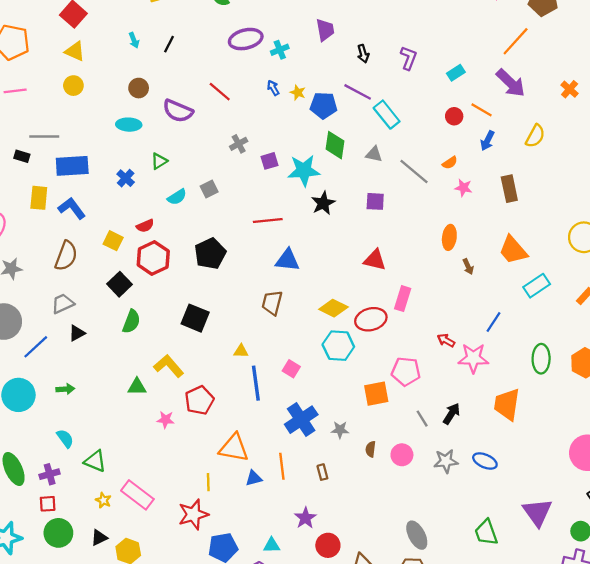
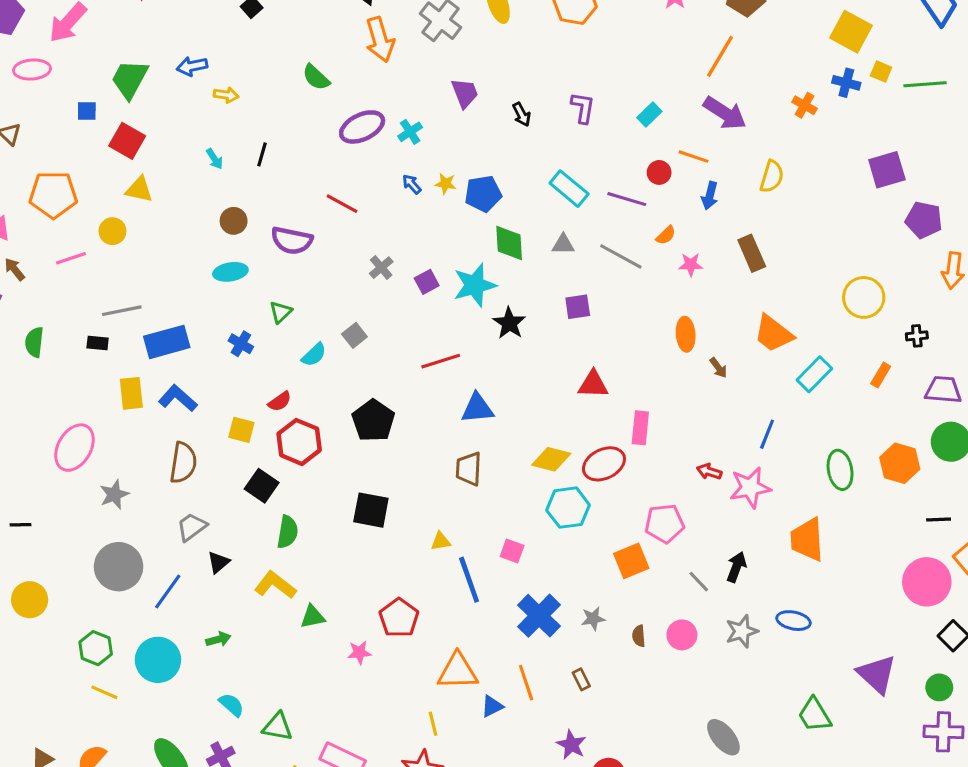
yellow circle: (73, 86) -> (112, 231), moved
purple line: (358, 92) -> (627, 199), moved
yellow L-shape: (169, 366) -> (275, 585), moved

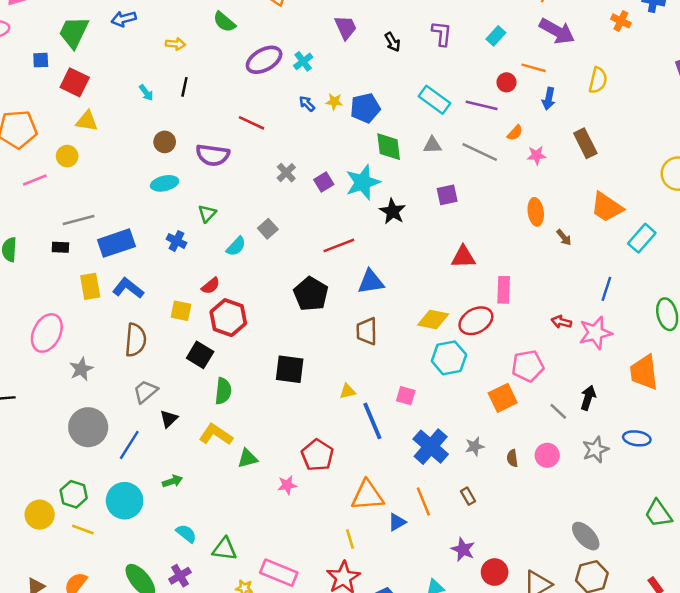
yellow arrow: (226, 95) -> (176, 44), moved
black pentagon: (373, 421) -> (311, 294), moved
yellow circle: (30, 600) -> (40, 515), moved

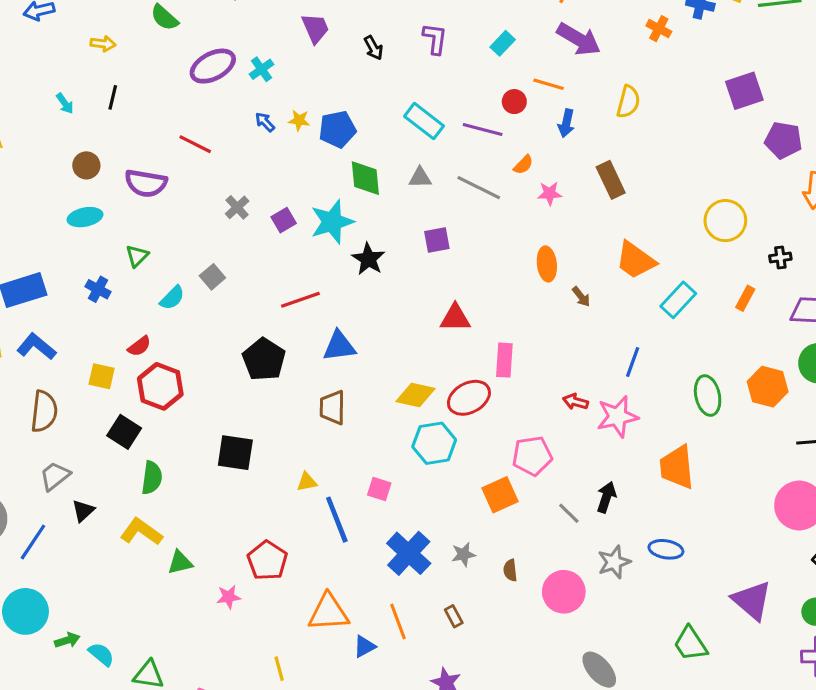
pink circle: (547, 455) -> (564, 592), moved, size x1.4
green arrow: (172, 481) -> (67, 640), moved
yellow line: (350, 539) -> (279, 669), moved

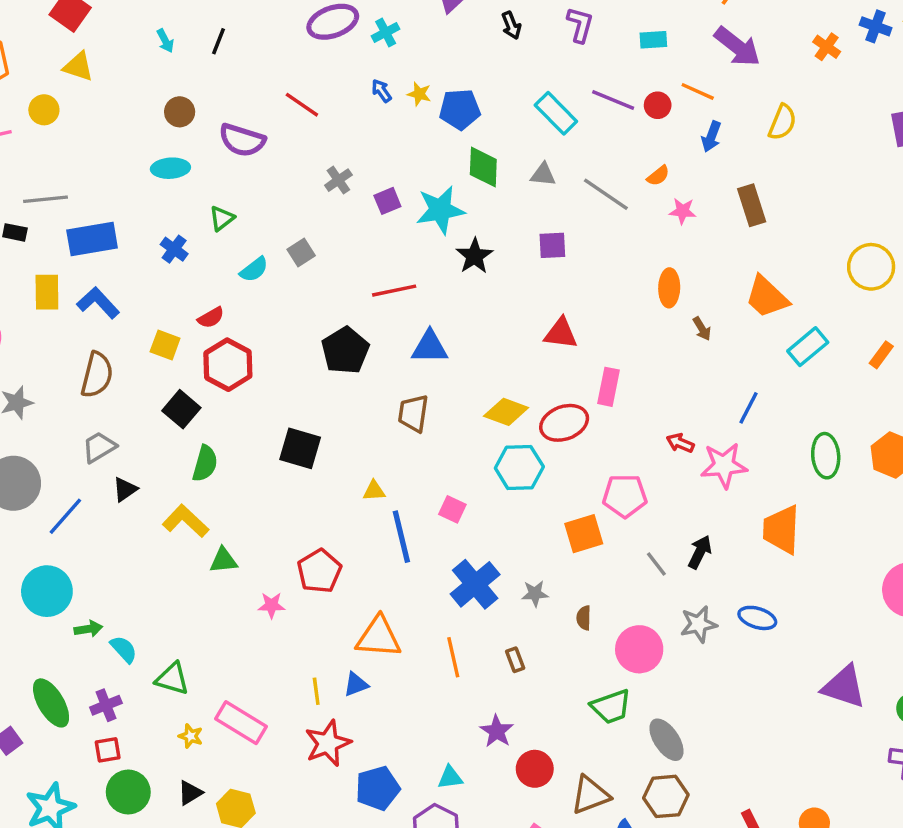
cyan rectangle: (503, 43) -> (653, 40), turned 35
purple line: (483, 130) -> (613, 100), moved
purple triangle: (752, 601) -> (844, 687), turned -30
green trapezoid: (690, 644) -> (611, 707), moved, turned -84
blue triangle: (364, 647) -> (356, 684), moved

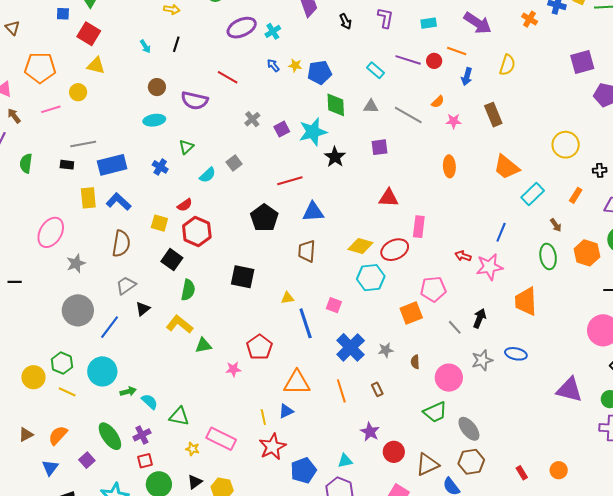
cyan rectangle: (556, 113) -> (375, 70), size x0.7
brown arrow: (702, 329) -> (556, 225), moved

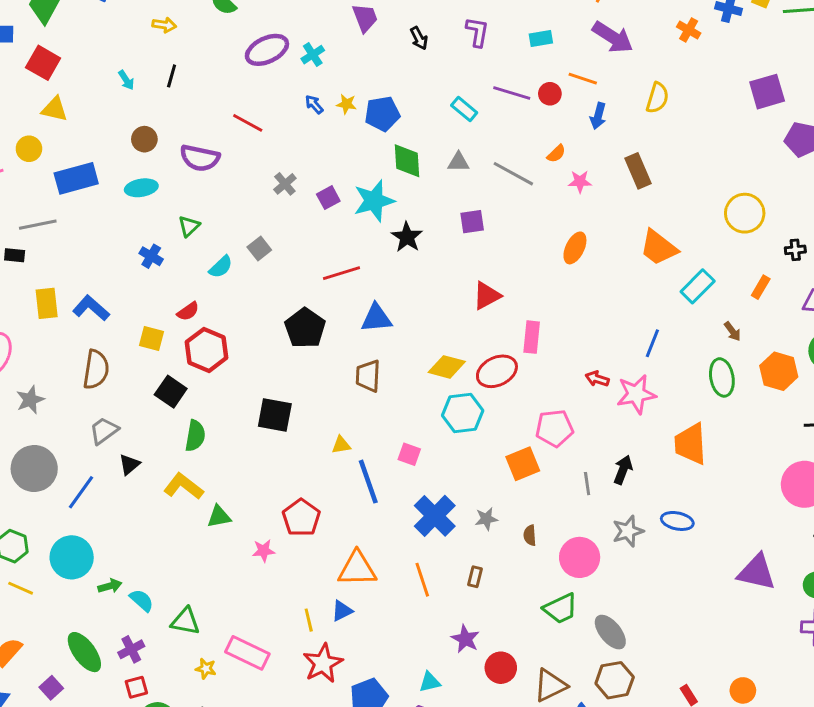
blue rectangle: (112, 165) -> (76, 178), moved
orange ellipse: (449, 166) -> (575, 248), turned 30
red triangle: (389, 198) -> (487, 296), turned -30
gray line: (455, 327) -> (587, 484), turned 35
brown rectangle: (377, 389) -> (475, 577), turned 40

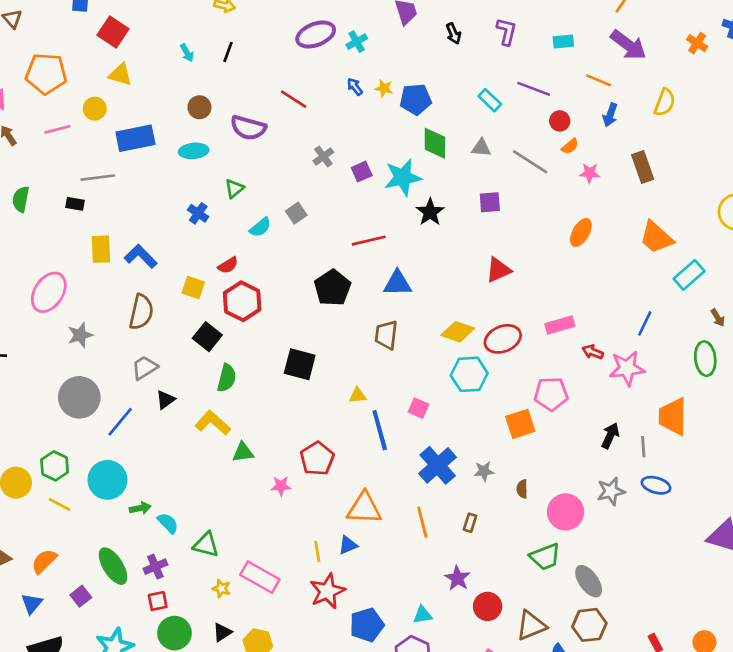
red circle: (550, 94) -> (560, 121), moved
pink rectangle: (532, 337) -> (560, 325), moved, turned 64
gray line: (587, 484) -> (643, 447), moved

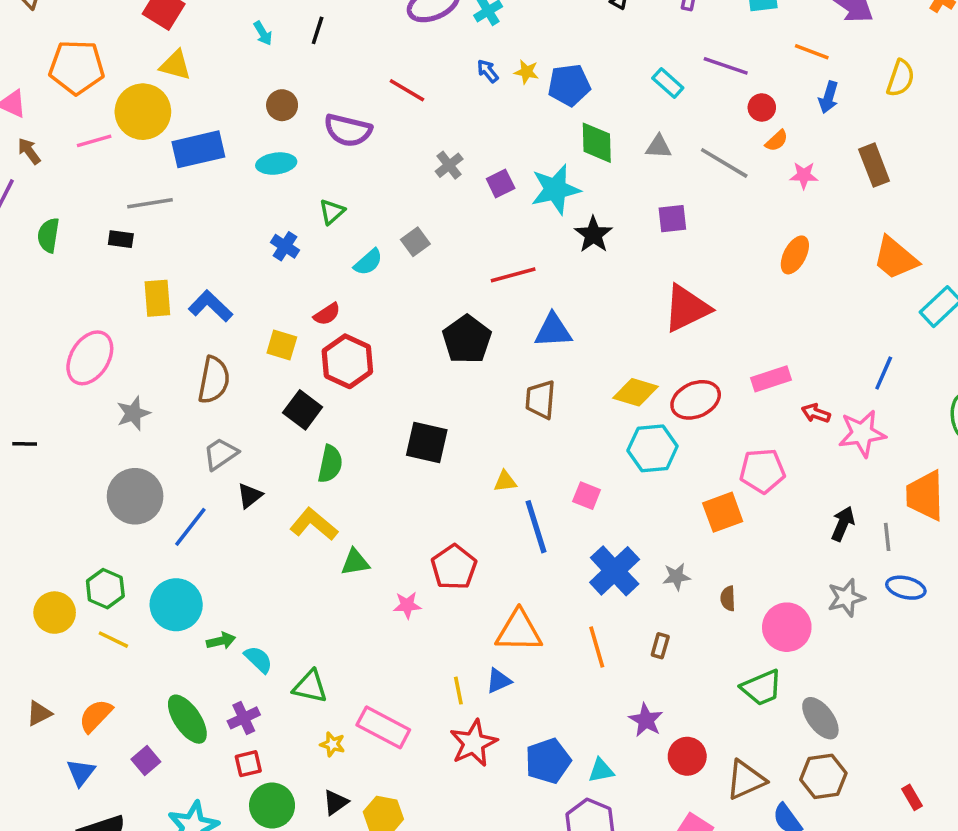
yellow circle: (95, 109) -> (143, 112), size x1.8
red triangle: (498, 270) -> (687, 308), size x1.4
blue pentagon: (367, 625) -> (548, 761), moved

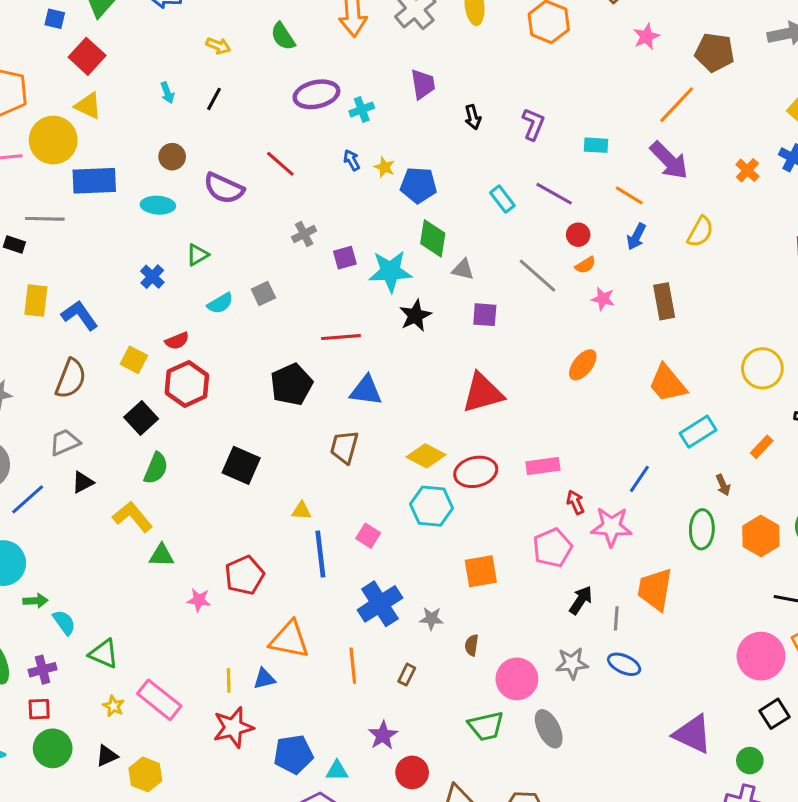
gray triangle: (659, 147) -> (463, 270), moved
red arrow: (816, 413) -> (575, 502), turned 35
pink pentagon: (762, 471) -> (552, 548), moved, turned -30
gray ellipse: (820, 718) -> (549, 729), moved

